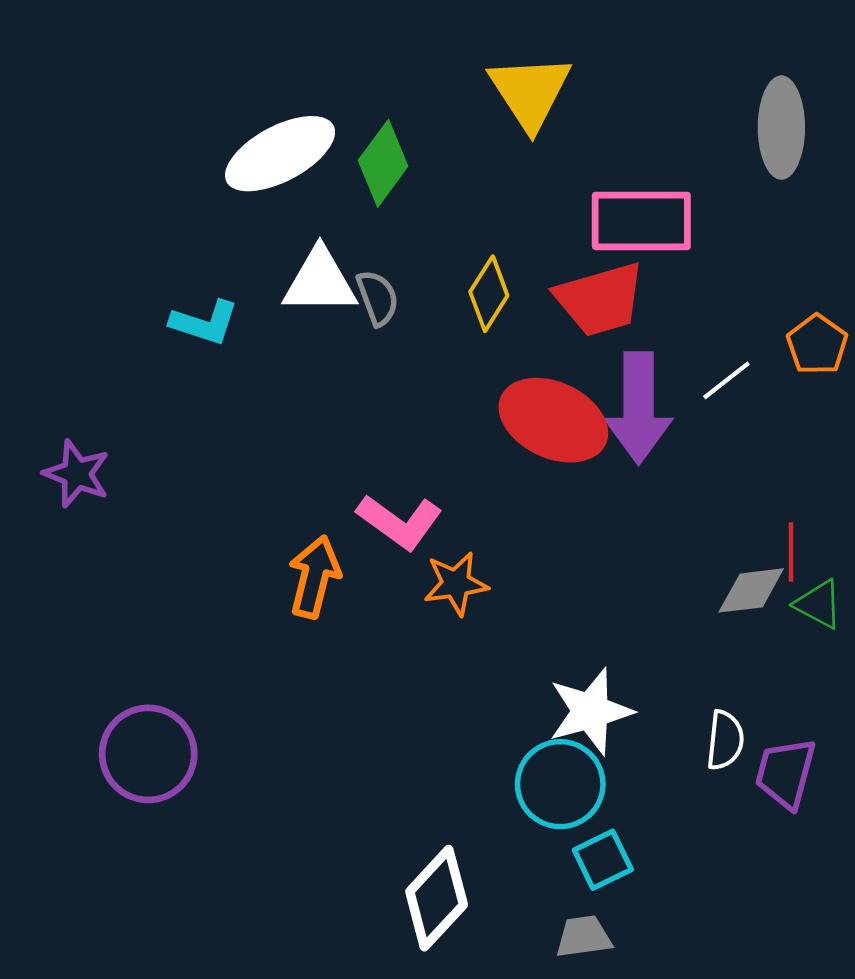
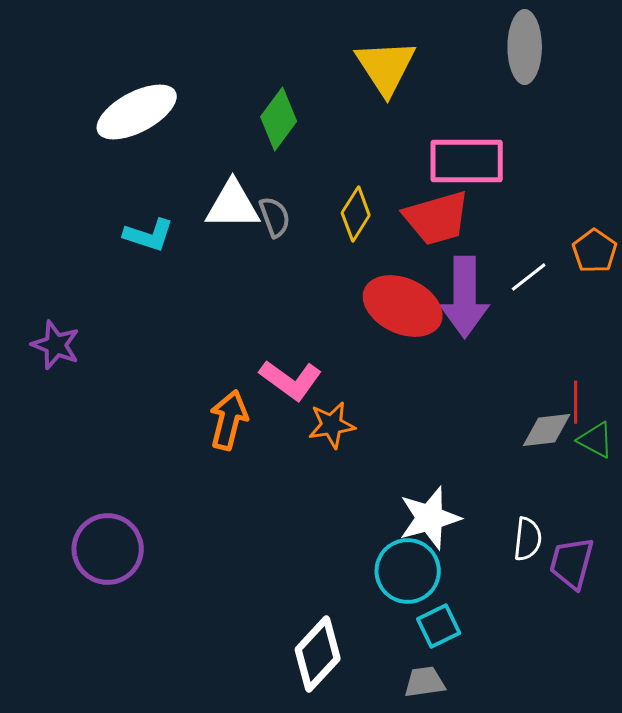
gray ellipse: (781, 128) -> (525, 47), moved
white ellipse: (280, 154) -> (137, 112), moved

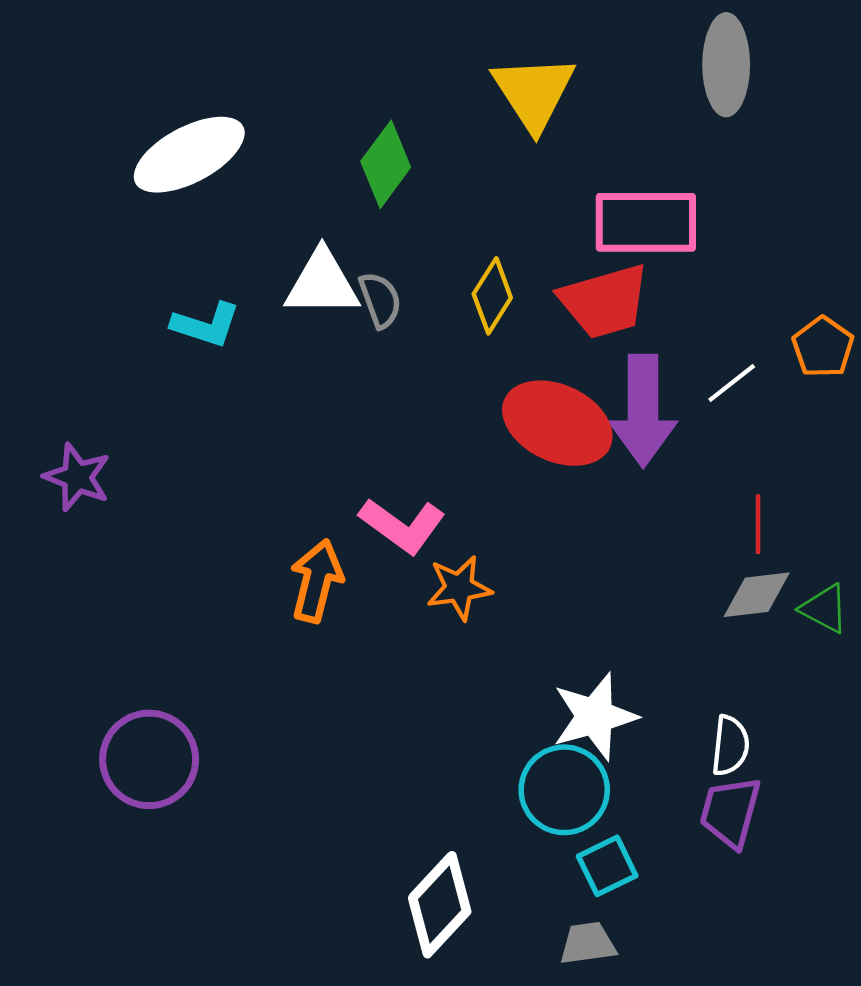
red line: (576, 402) -> (758, 524), moved
purple trapezoid: (572, 563) -> (730, 812), moved

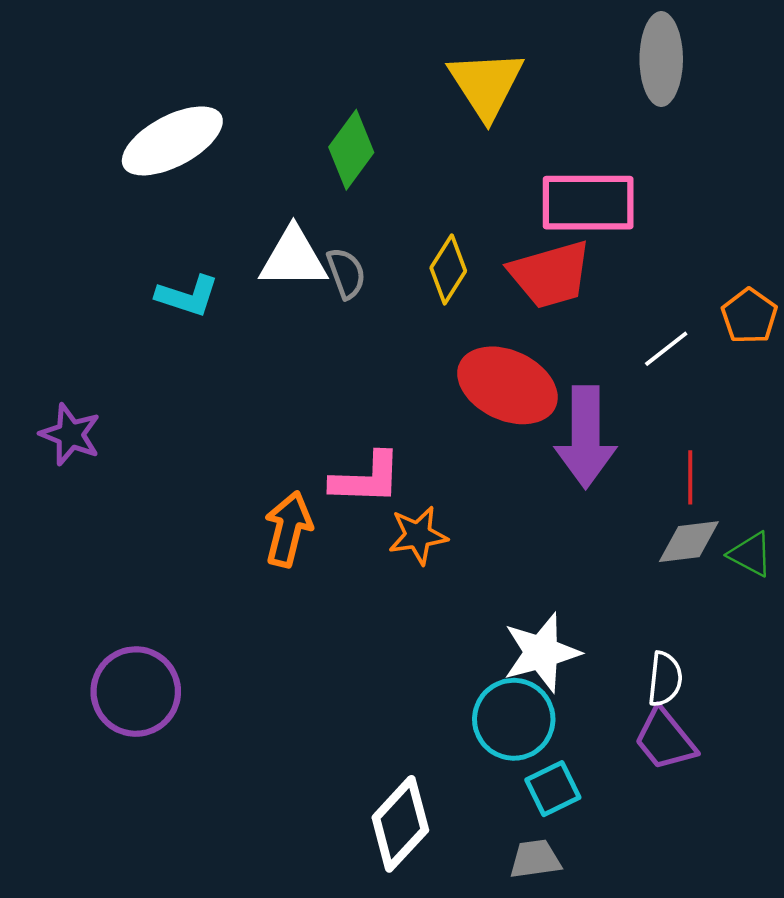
purple arrow: (643, 411) -> (586, 437), moved
pink L-shape: (402, 526) -> (366, 479), turned -34
purple trapezoid: (730, 812) -> (665, 739), turned -54

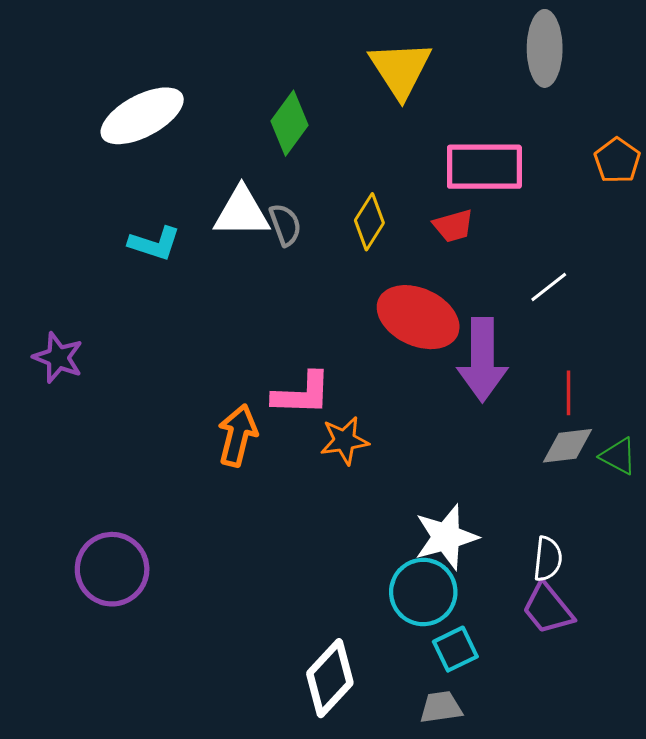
red trapezoid: (550, 274) -> (453, 226), size x0.6
orange pentagon: (749, 316) -> (617, 160), moved

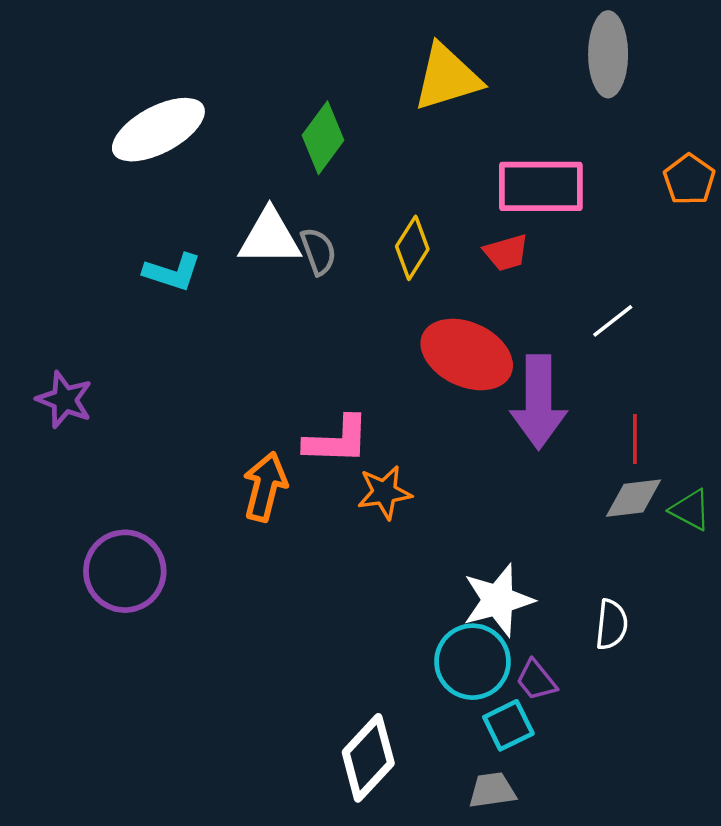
yellow triangle: (400, 69) -> (447, 77), turned 46
purple circle: (112, 569) -> (125, 571), moved
purple trapezoid: (548, 609) -> (536, 680), moved, size x0.7

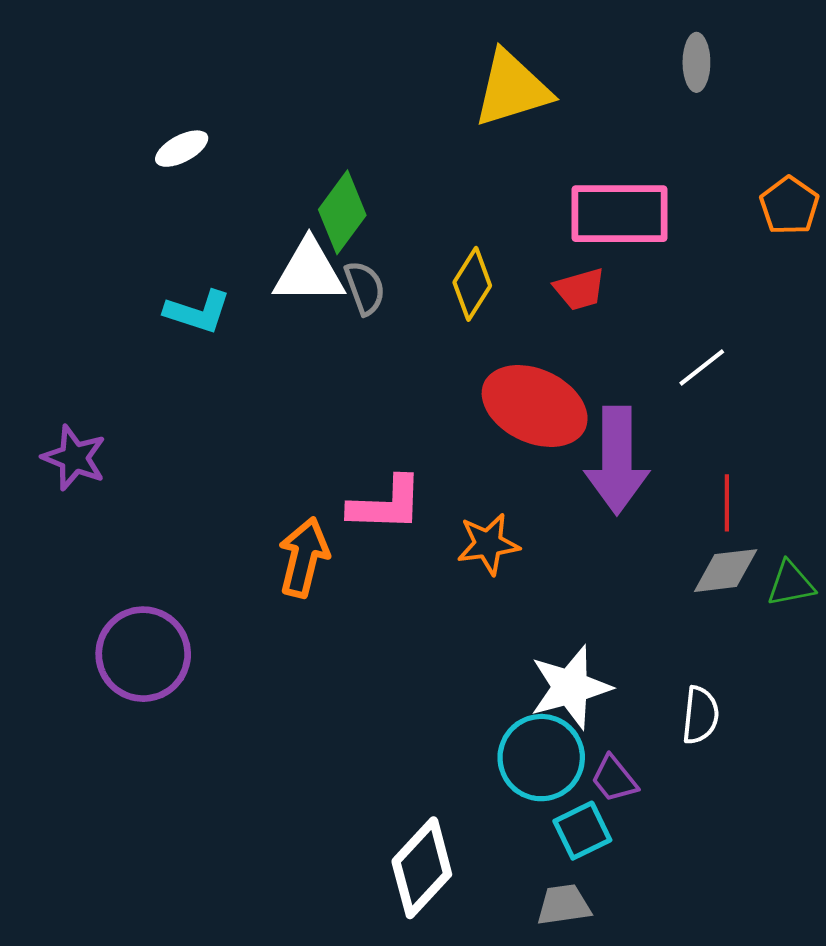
gray ellipse: (608, 54) -> (696, 62), size x0.6
white ellipse: (158, 130) -> (182, 149), size x0.5
green diamond: (323, 138) -> (342, 212), moved
orange star: (384, 492) -> (488, 544), moved
green triangle: (690, 510) -> (791, 584), turned -39

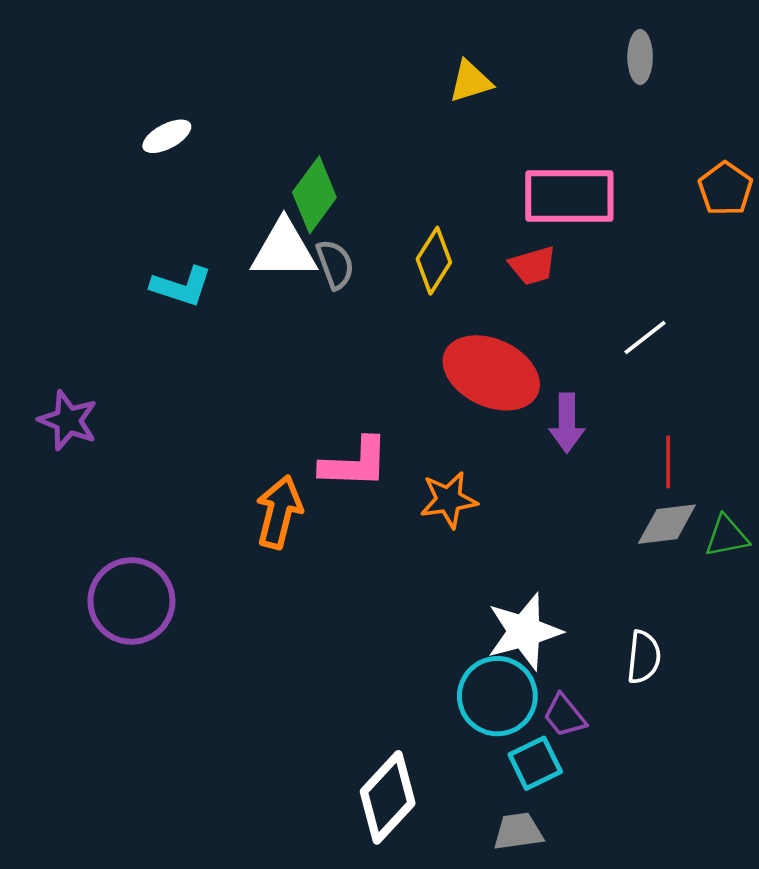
yellow triangle: (512, 89) -> (471, 81), size x0.6
purple arrow: (617, 460) -> (567, 423), size x0.6

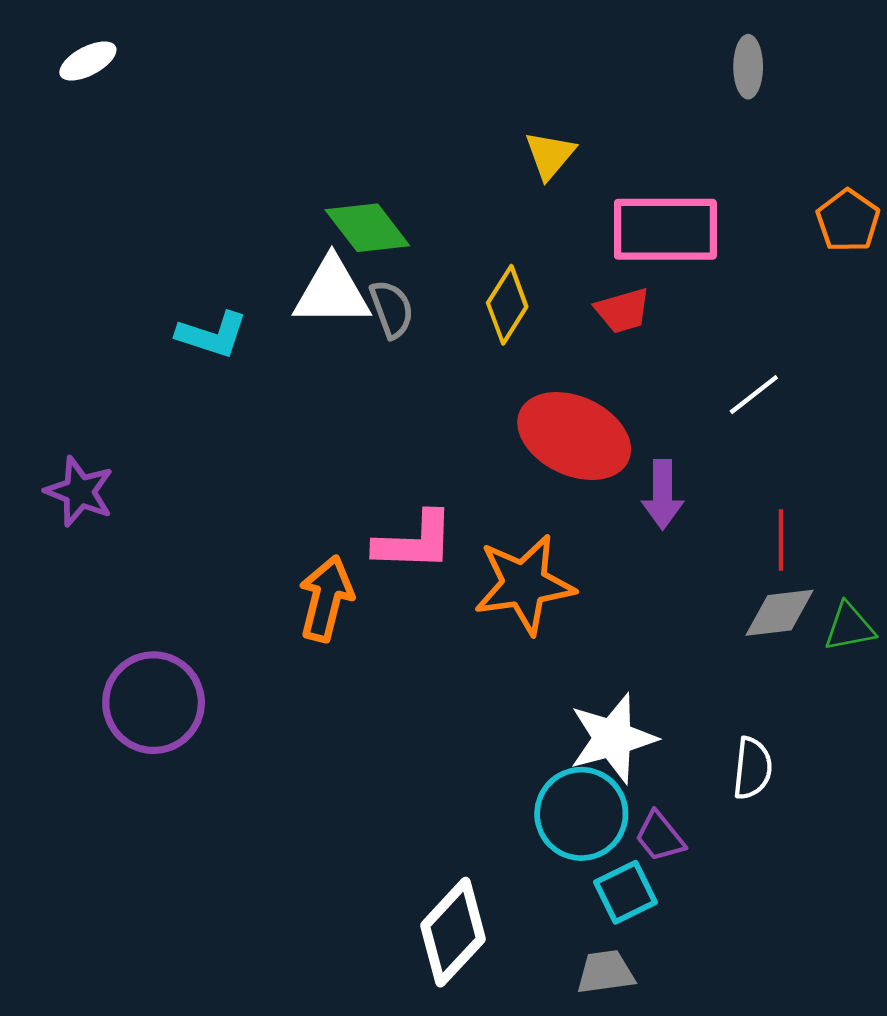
yellow triangle: (471, 81) -> (550, 155), moved, turned -33
white ellipse: (167, 136) -> (88, 61), moved
green diamond: (314, 195) -> (367, 228), turned -74
orange star: (449, 500) -> (524, 584), size x1.5

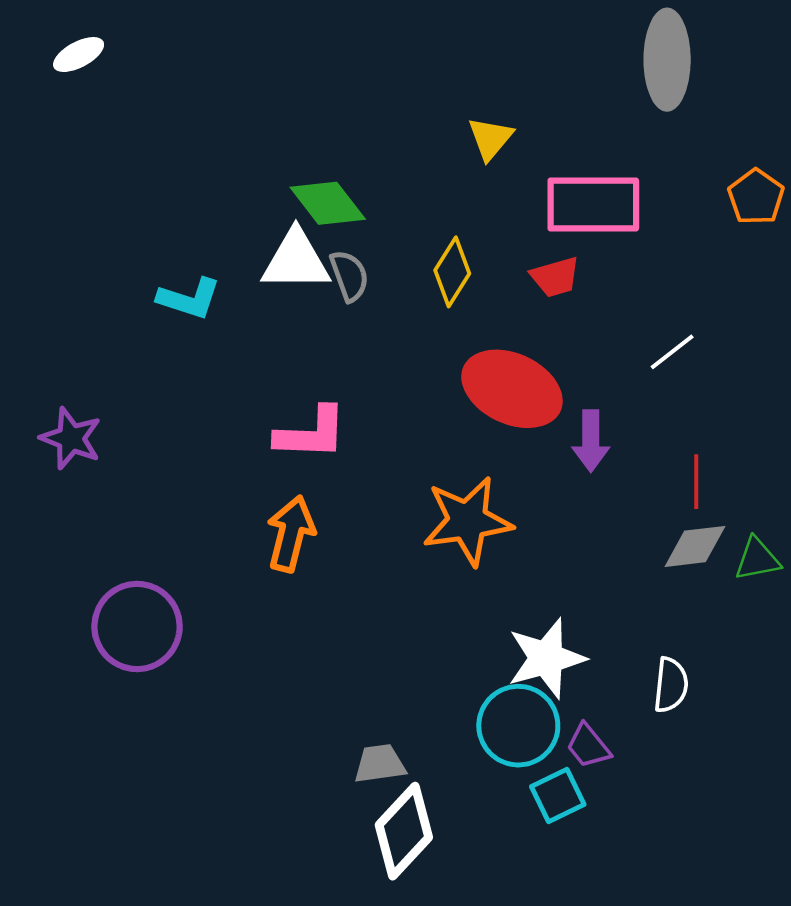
gray ellipse: (748, 67) -> (667, 60), size x1.8
pink L-shape: (414, 542) -> (311, 433), moved
gray trapezoid: (606, 972) -> (380, 764), moved

